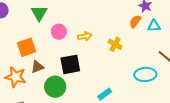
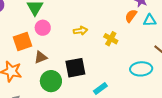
pink circle: (59, 32) -> (43, 28), moved
black square: (70, 64) -> (75, 68), moved
brown triangle: (37, 67) -> (41, 57), moved

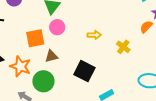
black square: (75, 68) -> (84, 71), turned 30
green circle: (51, 81) -> (43, 81), moved

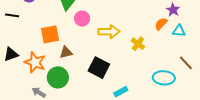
pink circle: (57, 27) -> (82, 19), moved
yellow arrow: (94, 35) -> (109, 32), size x1.5

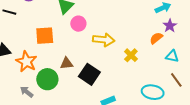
cyan triangle: (179, 31) -> (172, 56), moved
brown triangle: (66, 52) -> (66, 63), moved

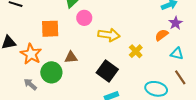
black square: (89, 74) -> (107, 71), moved

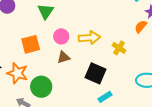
pink circle: (84, 18) -> (61, 36), moved
brown triangle: (71, 57) -> (63, 57), moved

